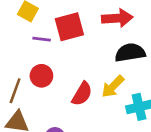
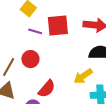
red semicircle: (82, 94) -> (47, 89), moved

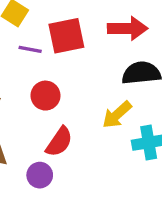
red circle: (30, 59) -> (45, 96), moved

